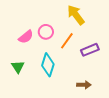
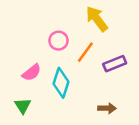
pink semicircle: (26, 37) -> (32, 73), moved
green triangle: (18, 67) -> (23, 106), moved

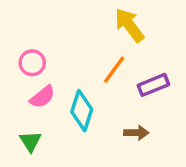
pink circle: (58, 41) -> (32, 63), moved
brown arrow: (107, 108) -> (136, 133), moved

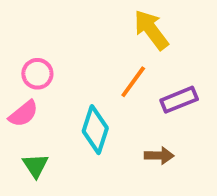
pink semicircle: (42, 97) -> (23, 114), moved

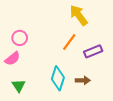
cyan diamond: (95, 130) -> (58, 78), moved

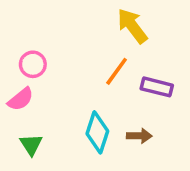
purple rectangle: (93, 51) -> (157, 87), turned 36

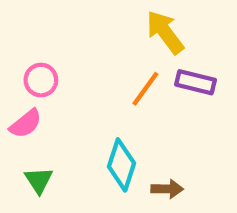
purple rectangle: (157, 87) -> (196, 82), moved
brown arrow: (139, 136) -> (167, 189), moved

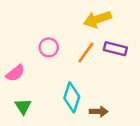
yellow arrow: (165, 32) -> (97, 19), turned -72
pink circle: (41, 80) -> (49, 47), moved

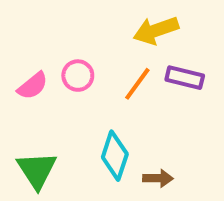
pink semicircle: (15, 73) -> (33, 86), moved
green triangle: (23, 106) -> (37, 170), size x1.5

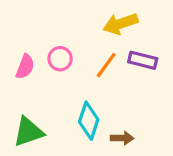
pink semicircle: (33, 86) -> (25, 67), turned -30
green triangle: (37, 170) -> (28, 132), turned 44

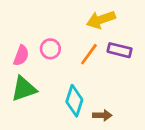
green triangle: (28, 132) -> (24, 89), moved

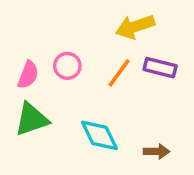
cyan diamond: (74, 101) -> (99, 135), turned -44
brown arrow: (102, 115) -> (157, 151), moved

